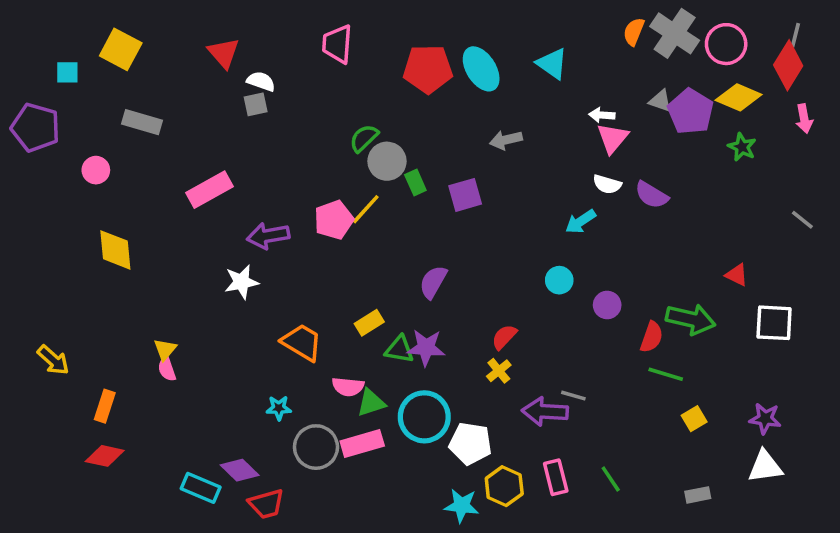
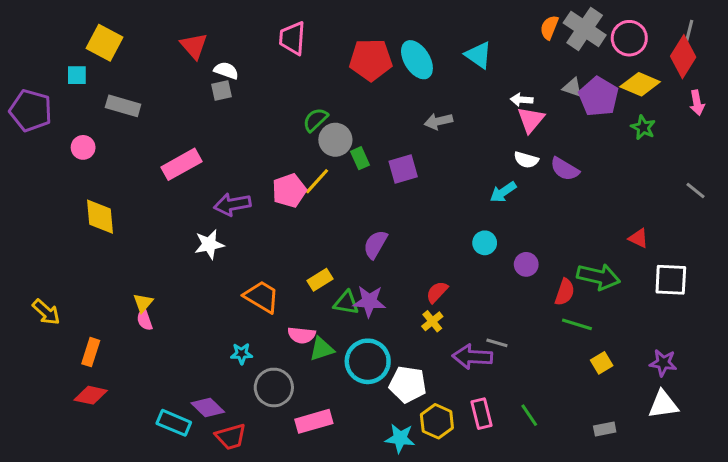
cyan square: (67, 72) -> (77, 75), moved
pink rectangle: (362, 443) -> (314, 421), moved

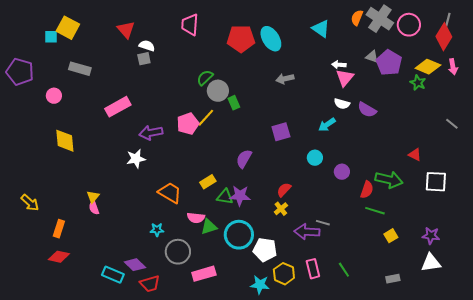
cyan triangle: (478, 55) -> (321, 29), moved
cyan square: (77, 75) -> (51, 37), moved
yellow diamond: (640, 84) -> (428, 67), moved
purple square: (403, 169) -> (281, 132), moved

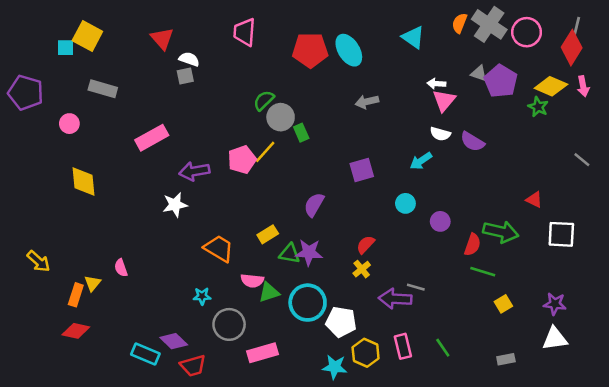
yellow triangle: (93, 197) -> (93, 283), moved

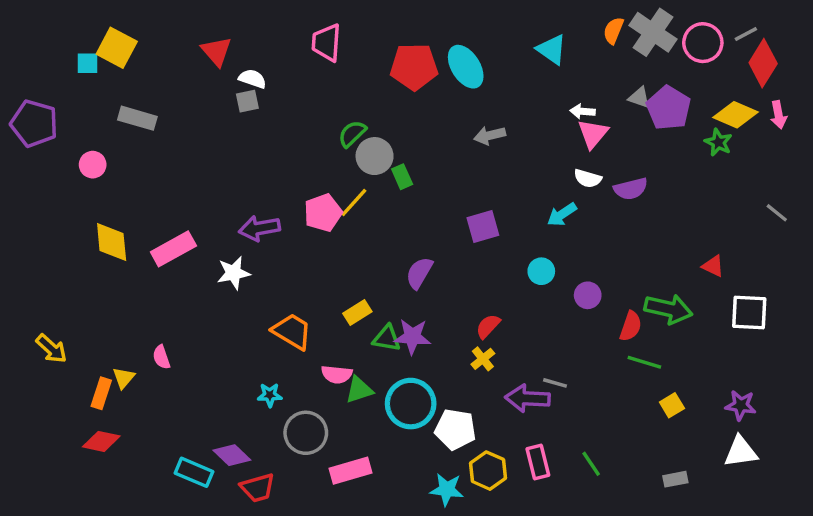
gray line: (577, 26) -> (746, 34), moved, turned 48
pink rectangle: (152, 138) -> (173, 249), moved
purple semicircle: (472, 142) -> (631, 189), turned -45

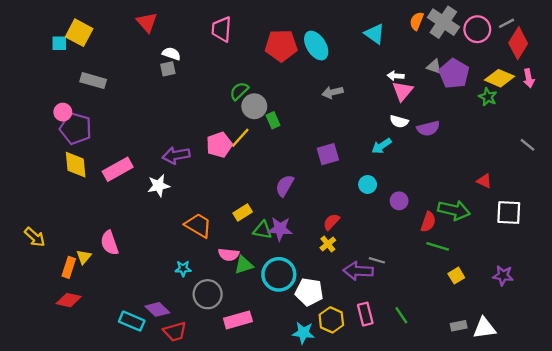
red triangle: (216, 51) -> (147, 22), moved
purple pentagon: (34, 123) -> (76, 128), moved
pink semicircle: (161, 357) -> (110, 243), size x1.5
white triangle: (741, 452) -> (484, 328), moved

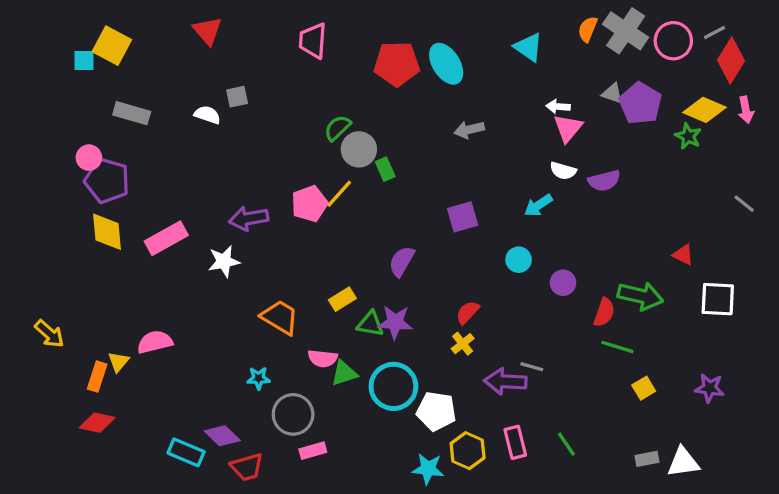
white semicircle: (171, 54) -> (207, 115), moved
pink semicircle: (110, 243) -> (155, 342), turned 95
pink rectangle: (238, 320) -> (313, 451), moved, size x0.7

